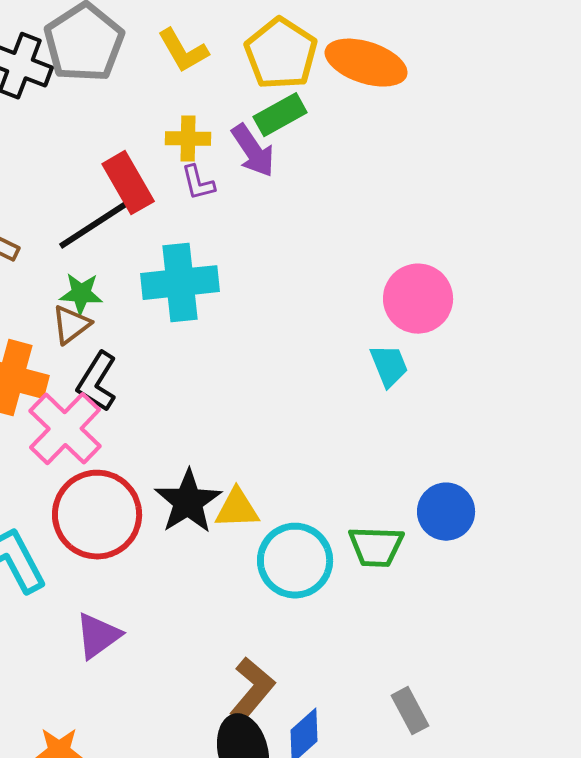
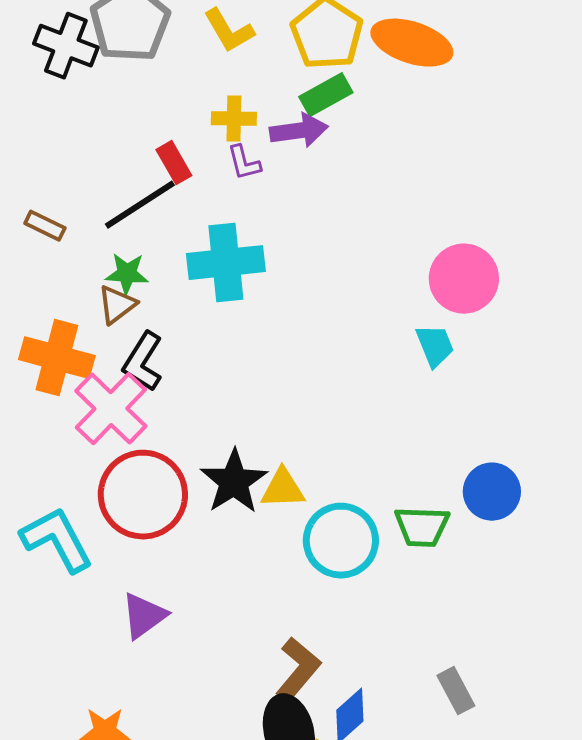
purple arrow: (253, 151) -> (299, 131), turned -64
red rectangle: (128, 183) -> (174, 163), size x0.7

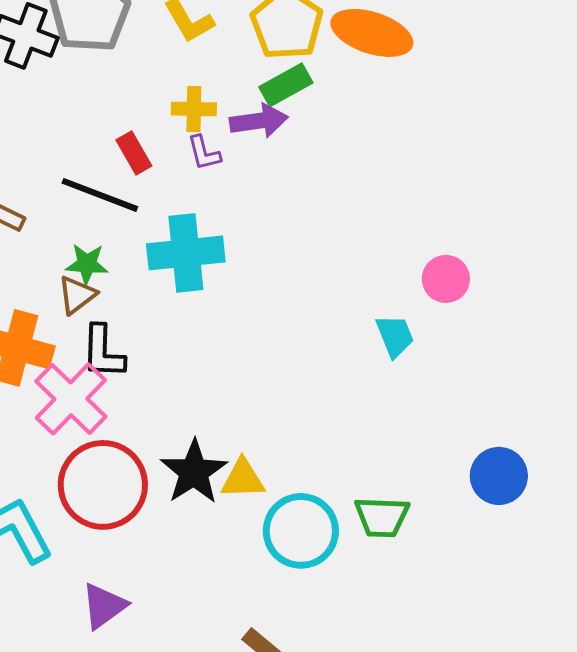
black line: (140, 205) -> (100, 195), turned 54
pink circle: (464, 279) -> (446, 279), moved, size x0.7
black L-shape: (143, 362) -> (103, 352), turned -30
blue circle: (492, 492) -> (499, 476), moved

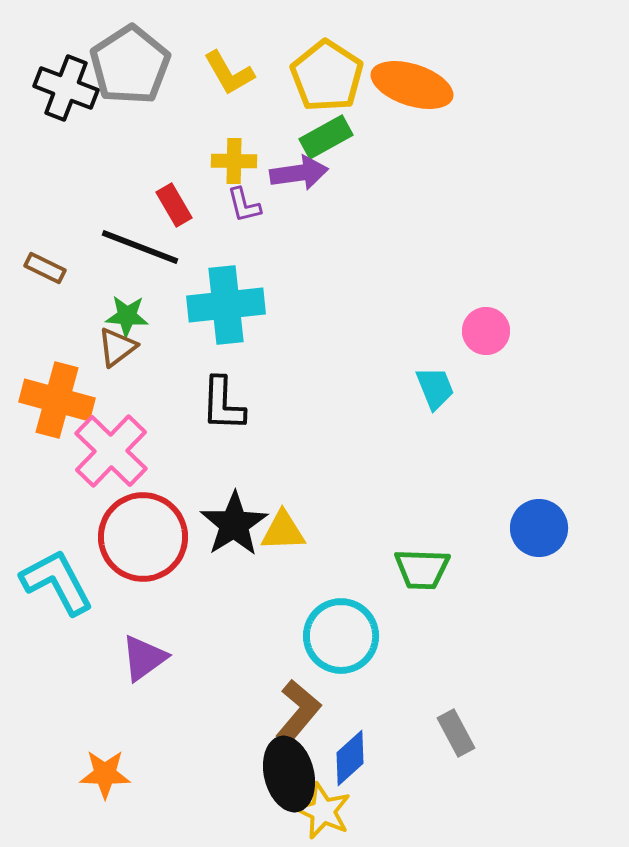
black L-shape: (103, 352) -> (223, 404), moved
cyan circle: (301, 531) -> (341, 636), moved

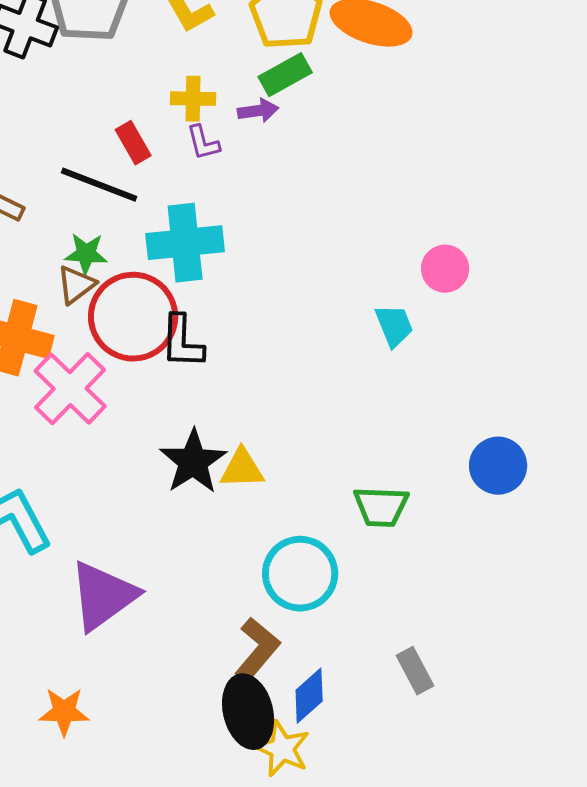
purple arrow: (299, 173) -> (258, 111), size x0.7
red circle: (143, 537) -> (133, 317), moved
purple triangle: (144, 658) -> (103, 596), size x1.5

